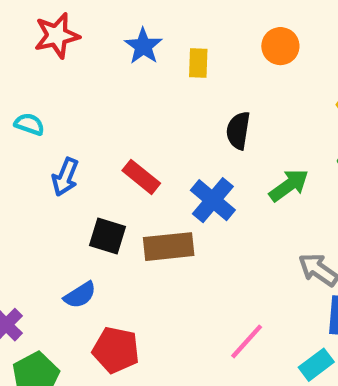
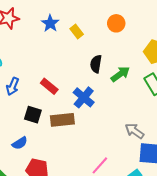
yellow rectangle: (198, 63) -> (77, 31), turned -40
green arrow: (289, 185) -> (120, 74), moved

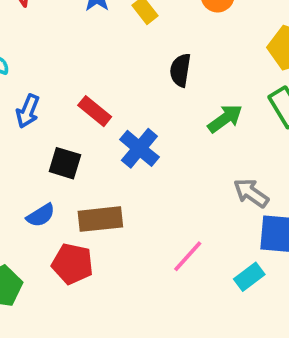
green arrow: (120, 74) -> (225, 119), moved
blue cross: (84, 97) -> (139, 148), moved
brown rectangle: (62, 120) -> (100, 219), moved

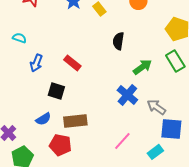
blue cross: (139, 148) -> (127, 95), moved

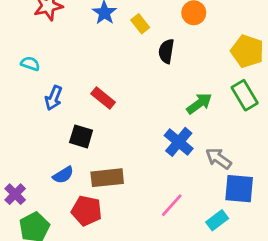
black semicircle: (118, 41) -> (166, 51), moved

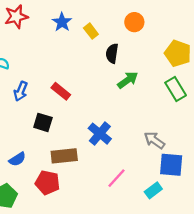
green arrow: (199, 103) -> (128, 80), moved
blue cross: (179, 142) -> (100, 134), moved
blue semicircle: (63, 175) -> (17, 159), moved

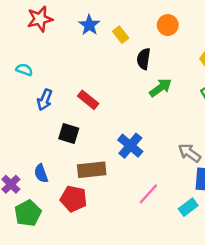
blue semicircle: (17, 159) -> (41, 173), turned 102

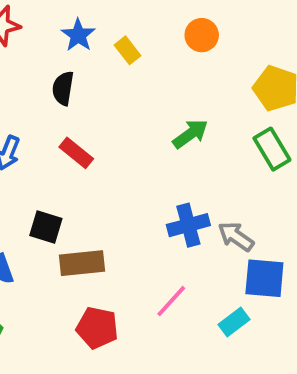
black semicircle: (144, 59) -> (63, 88), moved
black square: (69, 134) -> (46, 227), moved
blue cross: (130, 146) -> (188, 225), moved, turned 35
red pentagon: (74, 199) -> (97, 328), moved

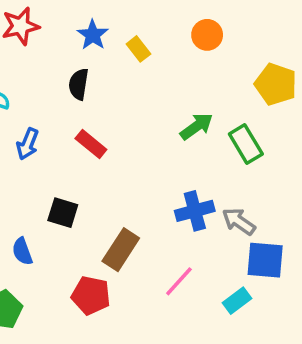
green rectangle: (272, 149) -> (246, 144), moved
brown rectangle: (82, 263) -> (121, 250), moved, turned -51
red pentagon: (97, 328) -> (91, 295), moved

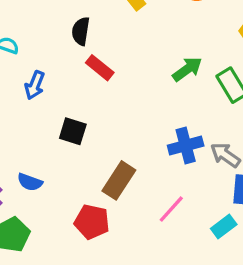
red rectangle: (91, 144) -> (100, 68), moved
black square: (63, 213) -> (73, 131), moved
blue semicircle: (22, 251) -> (30, 182), turned -50

